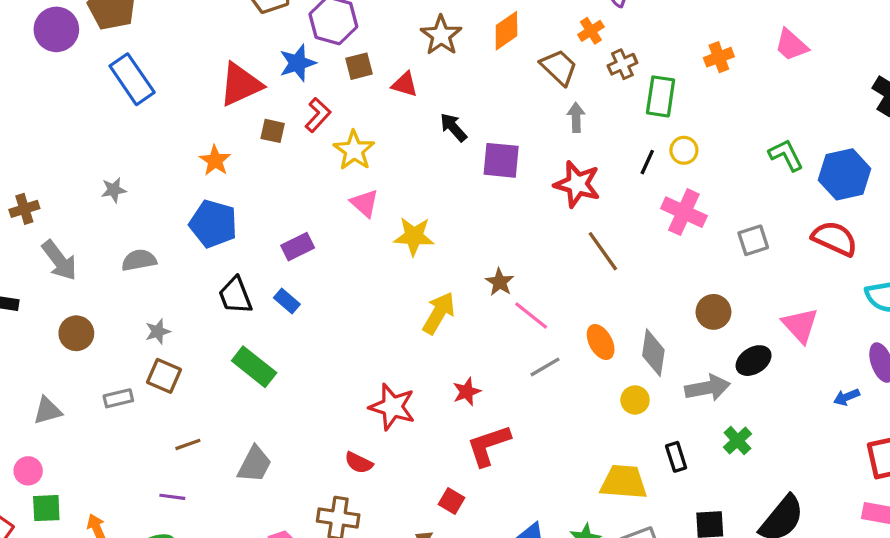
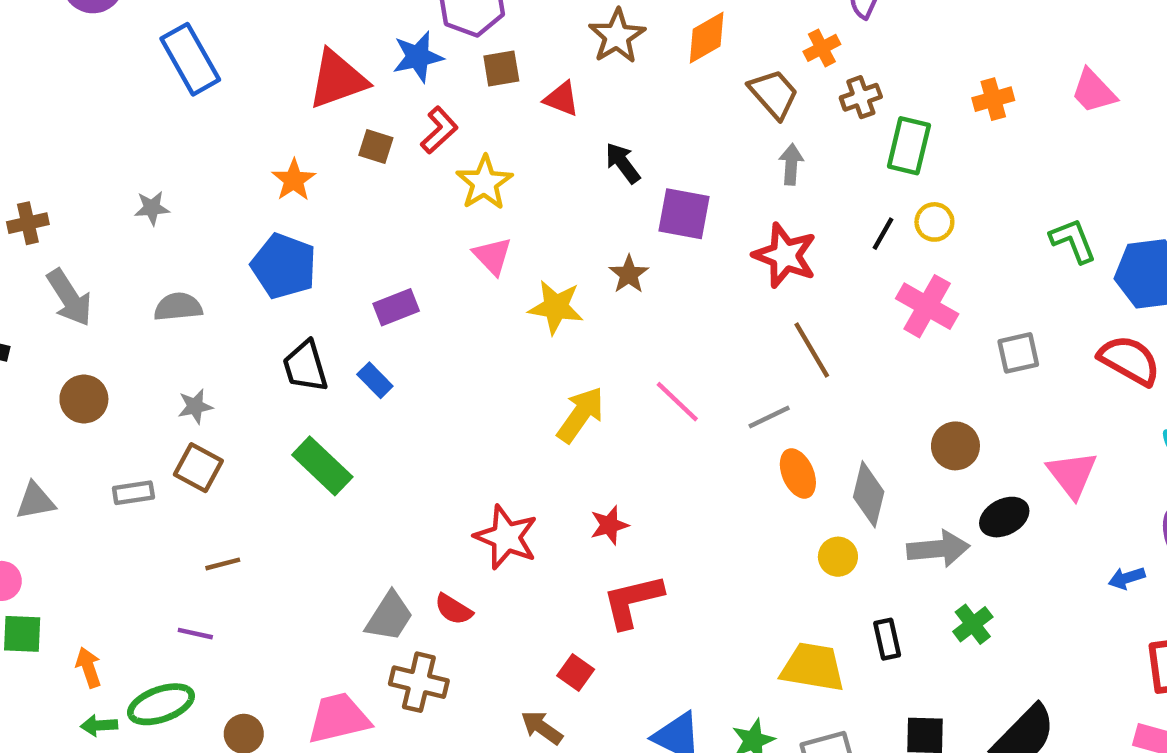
brown star: (500, 282) -> (629, 274), moved
pink line: (531, 315) -> (677, 402), moved
gray line: (545, 367) -> (769, 417), moved
gray trapezoid: (255, 464) -> (389, 617), moved

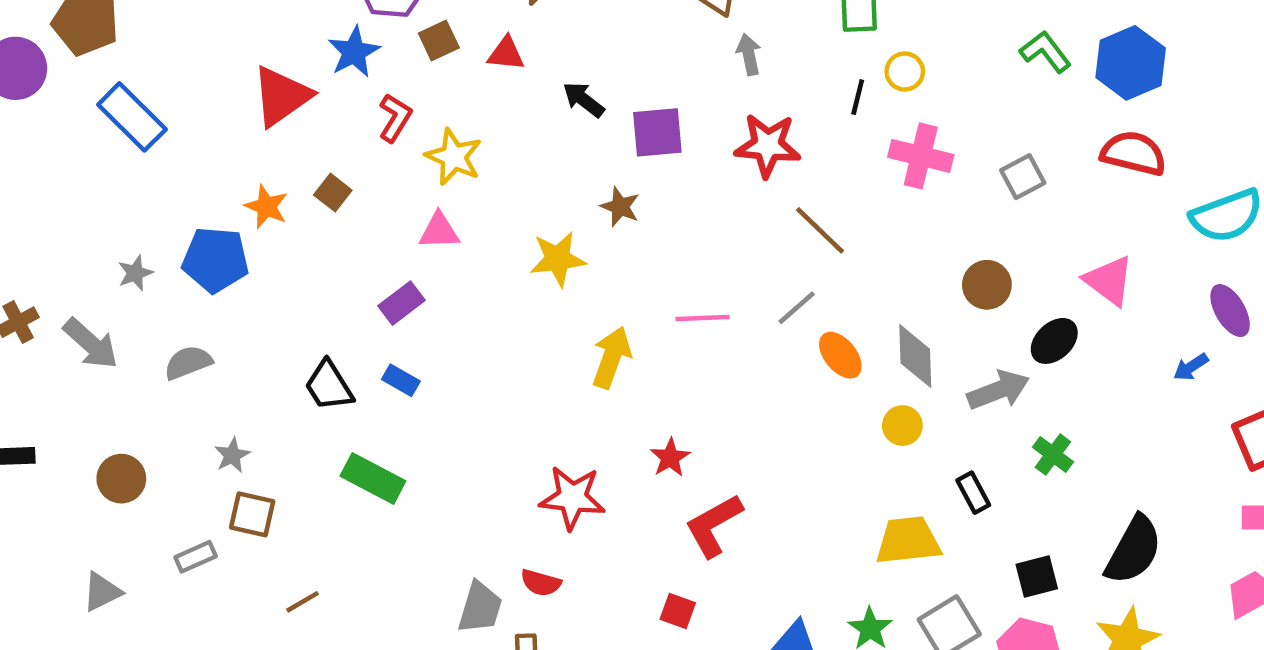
brown square: (376, 146) -> (333, 193), moved, turned 36
pink triangle: (492, 256) -> (439, 231), moved, turned -33
blue pentagon: (284, 266) -> (215, 260), moved
gray arrow: (69, 298) -> (91, 344), moved
pink line: (677, 402) -> (703, 318), turned -30

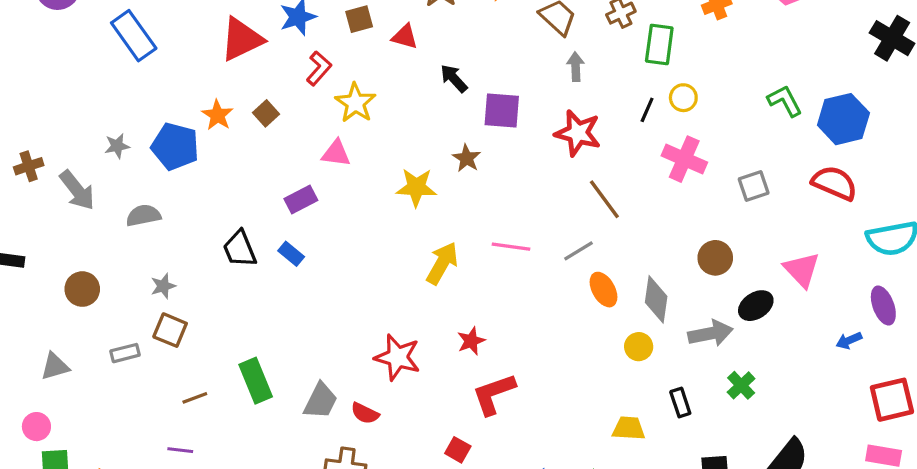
green rectangle: (373, 478) -> (256, 381), moved, turned 30
yellow trapezoid: (908, 541) -> (629, 428), size x0.7
gray trapezoid: (480, 607) -> (321, 401), moved

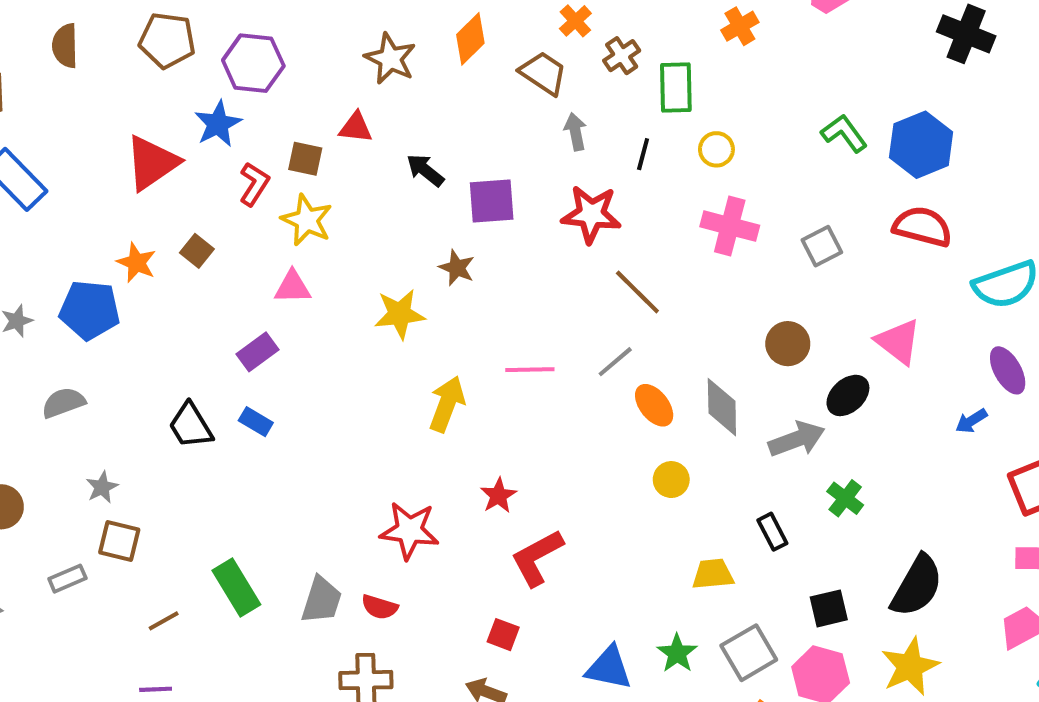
brown square: (359, 19) -> (305, 159), moved, turned 36
black line: (647, 110) -> (643, 154), moved
yellow circle: (639, 347) -> (671, 480), moved

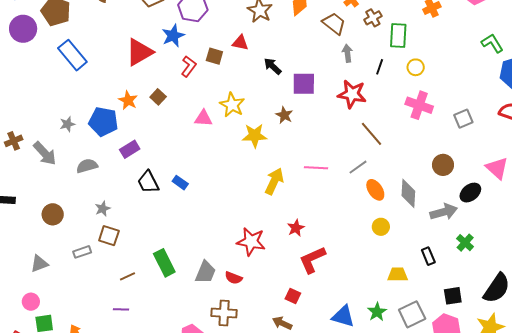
green L-shape: (844, 133) -> (492, 43), moved
yellow star: (307, 220) -> (232, 105), moved
purple rectangle: (258, 352) -> (130, 149), moved

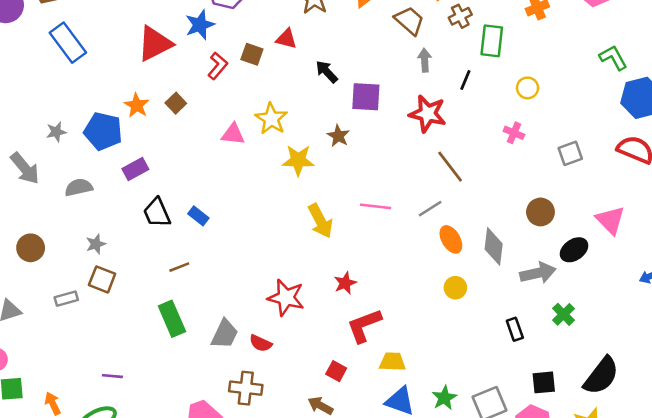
yellow circle: (416, 67) -> (527, 88), moved
pink cross: (419, 105) -> (514, 133), size x0.6
yellow arrow: (274, 181) -> (320, 221), turned 124
yellow trapezoid: (398, 275) -> (392, 362), moved
brown line: (128, 276) -> (179, 267), moved

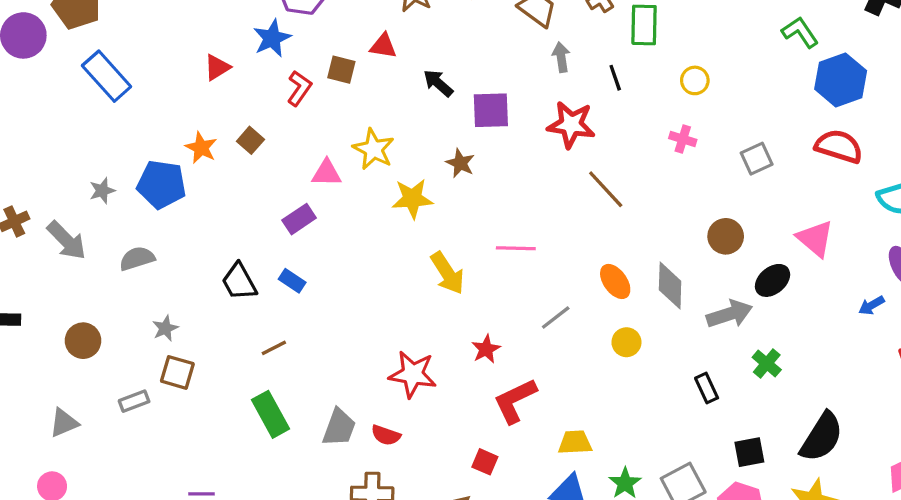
red triangle: (155, 44) -> (217, 67), size x0.6
black line: (465, 80) -> (615, 78), turned -36
purple rectangle: (135, 169) -> (299, 219), moved
gray line: (430, 209) -> (556, 318), moved
yellow trapezoid: (392, 362) -> (575, 442), moved

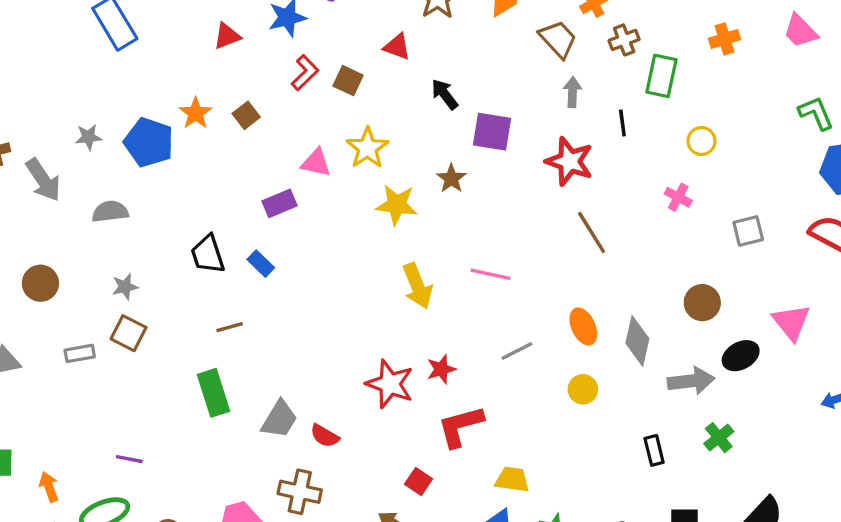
brown square: (341, 70) -> (348, 81), moved
red star: (413, 374) -> (390, 384), moved

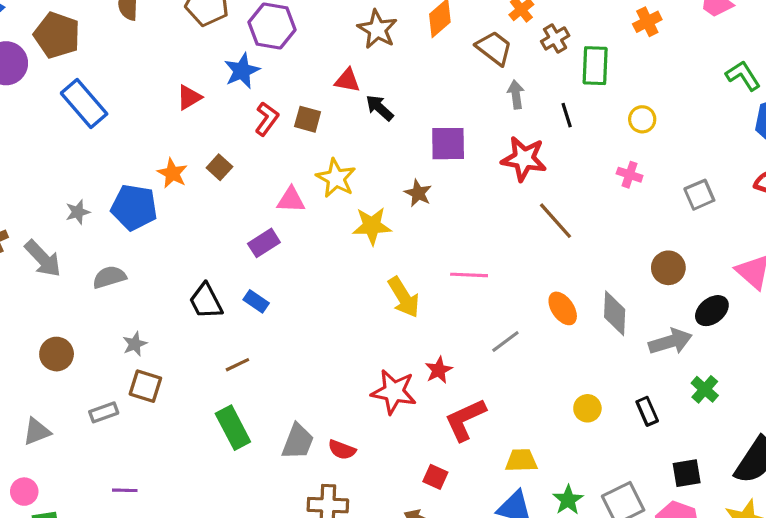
black arrow: (445, 94) -> (380, 108), moved
yellow circle: (583, 389) -> (587, 408), moved
purple line: (129, 459) -> (125, 490), moved

